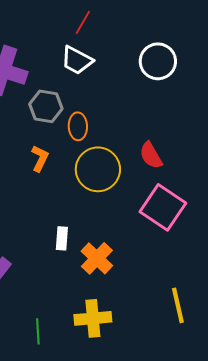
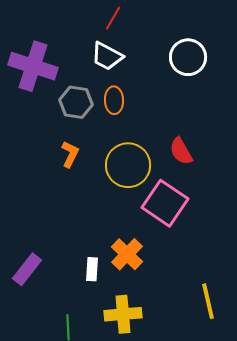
orange ellipse: (78, 126) -> (114, 100), moved
pink square: (163, 207) -> (165, 203), moved
white rectangle: (62, 238) -> (92, 269), moved

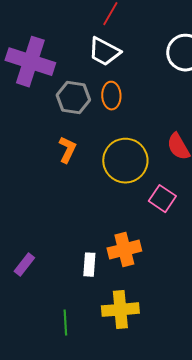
pink square: (165, 203) -> (162, 199), size x0.6
orange cross: (127, 254) -> (124, 250), turned 32
purple rectangle: (27, 269) -> (24, 265), size x0.7

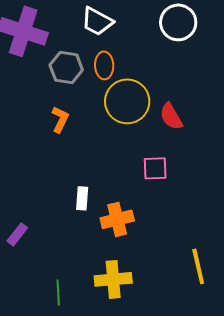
yellow circle: (125, 161) -> (127, 101), moved
pink square: (162, 199) -> (155, 168), turned -36
white rectangle: (89, 265) -> (82, 198), moved

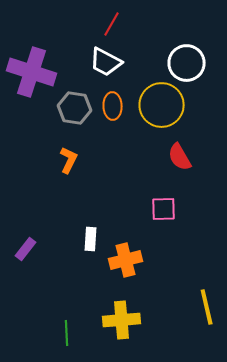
yellow circle: (127, 101) -> (162, 105), moved
purple rectangle: (17, 234) -> (26, 249), moved

